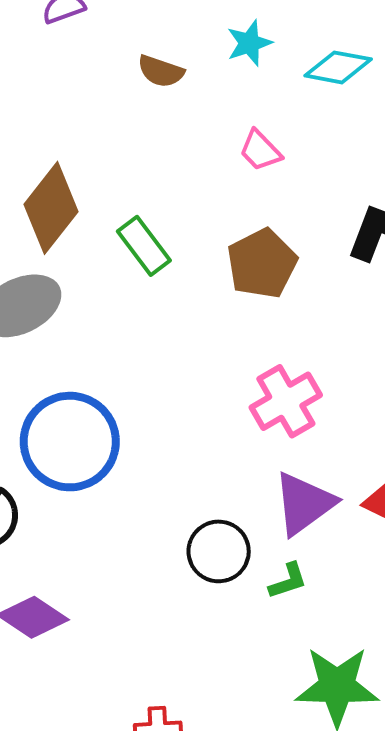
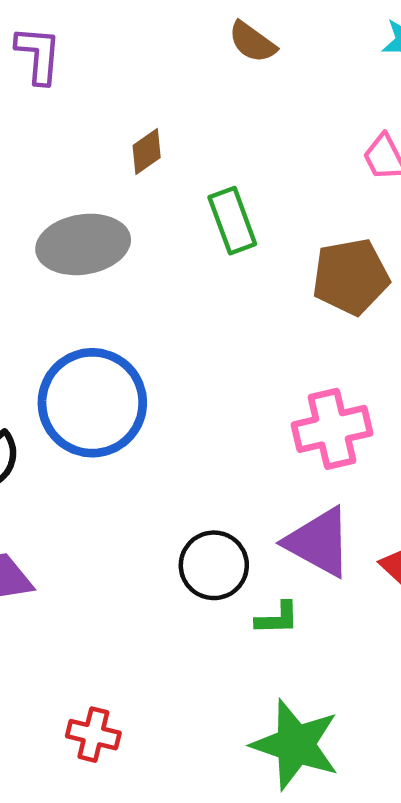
brown semicircle: (161, 71) -> (252, 42), moved
brown diamond: (51, 208) -> (147, 151), size x0.5
purple triangle: (304, 504) -> (319, 542), turned 48

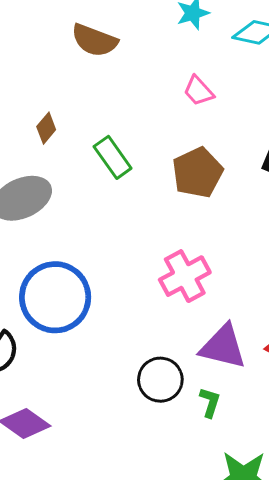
brown semicircle: (252, 42) -> (94, 40), size x1.4
pink cross: (332, 429) -> (185, 276), moved
green L-shape: (277, 618) -> (210, 402), turned -56

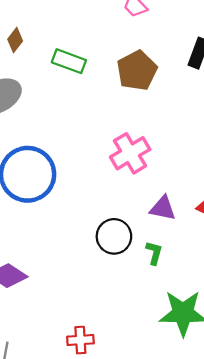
green rectangle: (113, 157) -> (69, 61), turned -32
purple triangle: (223, 347) -> (163, 208), size x0.7

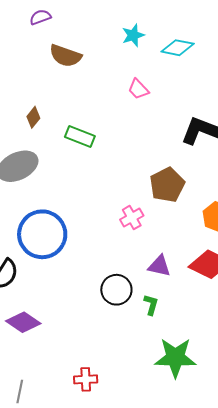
brown pentagon: (137, 71) -> (167, 185), moved
pink cross: (130, 153) -> (132, 218), size x0.7

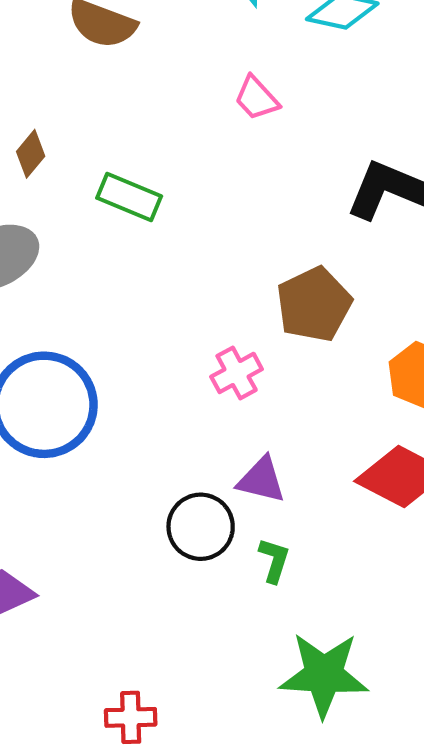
purple triangle: (159, 266) -> (261, 480), moved

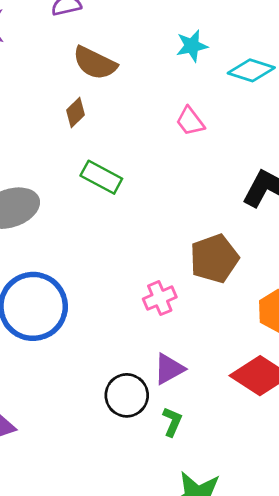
brown diamond: (31, 154) -> (75, 112), moved
purple triangle: (261, 480) -> (169, 369), turned -48

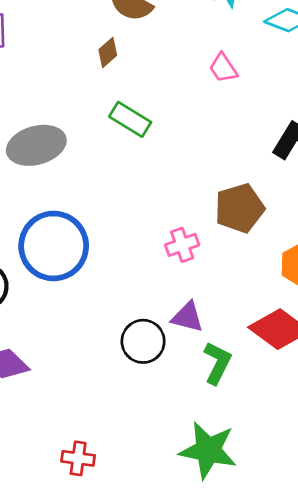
purple triangle: (169, 369) -> (187, 317), turned 40
green L-shape: (172, 422) -> (217, 363), moved, size x1.4

